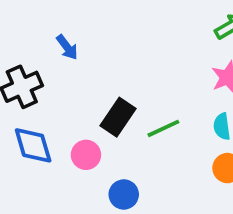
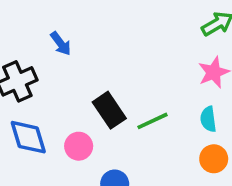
black rectangle: (118, 117) -> (109, 110), turned -68

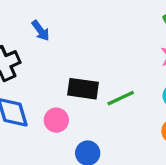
black rectangle: (109, 110) -> (83, 89), turned -48

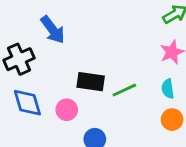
blue arrow: (41, 31) -> (53, 30), size x1.5

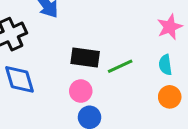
pink circle: (67, 110) -> (81, 91), moved

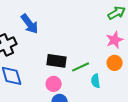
cyan semicircle: (165, 65) -> (96, 81), moved
orange circle: (170, 97) -> (115, 63), moved

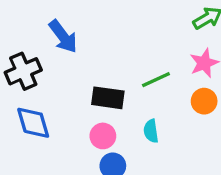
green line: (81, 67) -> (156, 80), moved
cyan semicircle: (96, 81) -> (151, 131), moved

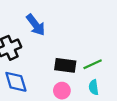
green line: (156, 80) -> (93, 64), moved

